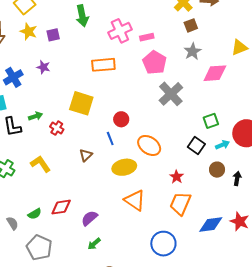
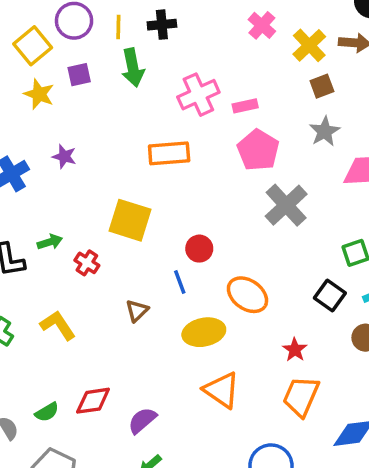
purple square: (53, 35) -> (79, 75), moved

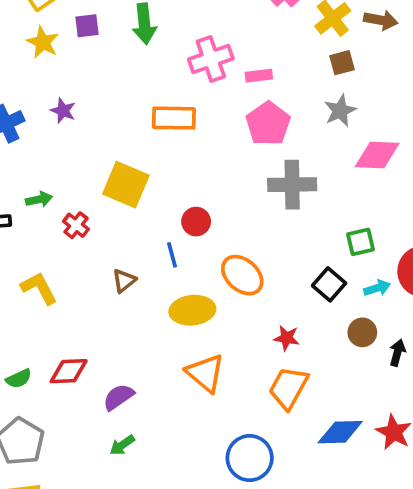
gray cross: (286, 205) -> (292, 185), turned 36
red star: (295, 350) -> (287, 338), turned -30

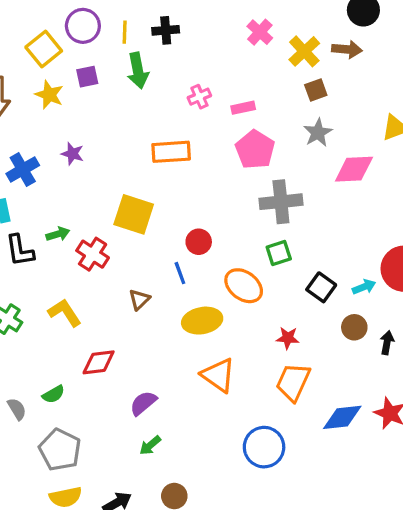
pink cross: (211, 59) -> (199, 97), size x0.6
red cross: (76, 225) -> (93, 254), size x1.4
green square: (360, 242) -> (279, 253), moved
red diamond: (69, 371) -> (99, 362), moved

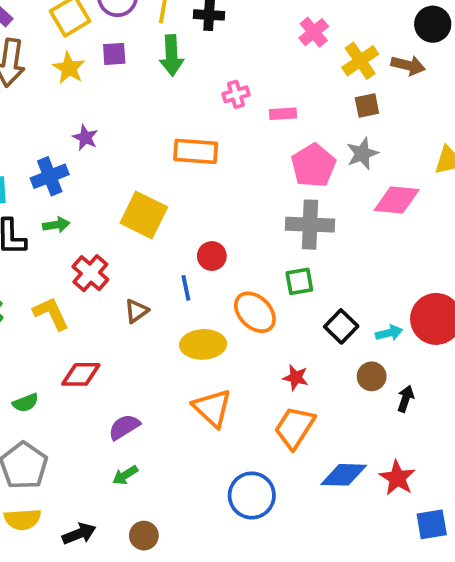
pink pentagon: (255, 150) -> (313, 166), moved
blue cross: (23, 169) -> (50, 176), moved
red cross: (93, 254) -> (90, 273), moved

